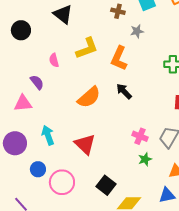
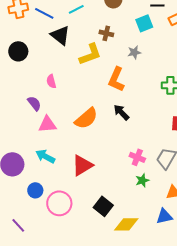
brown cross: (118, 11) -> (106, 33), moved
yellow L-shape: (87, 48) -> (90, 54), moved
pink triangle: (23, 103) -> (47, 124), moved
cyan arrow: (48, 135) -> (45, 156), turned -42
red triangle: (85, 144) -> (82, 165), turned 45

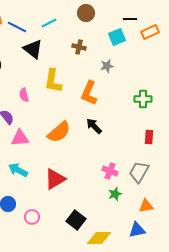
yellow L-shape: (90, 54) -> (53, 81), moved, turned 120
pink circle: (59, 203) -> (32, 217), size x0.6

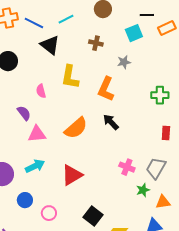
cyan arrow: (18, 170) -> (35, 166), turned 126
green star: (115, 194) -> (143, 190), moved

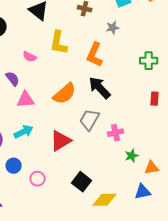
pink semicircle: (41, 91) -> (30, 57), turned -48
black arrow: (111, 122) -> (100, 88), size x1.4
pink cross: (127, 167) -> (116, 133), turned -35
gray trapezoid: (156, 168) -> (90, 120), moved

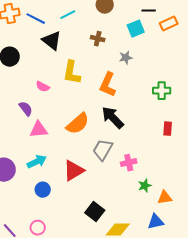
blue circle: (14, 166) -> (43, 190), moved
pink circle: (38, 179) -> (38, 228), moved

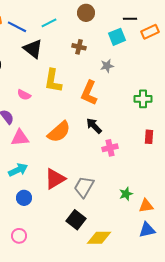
black arrow: (113, 118) -> (94, 126), size x0.7
gray trapezoid: (103, 150) -> (84, 187), moved
pink cross: (129, 163) -> (110, 148), moved
blue triangle: (156, 222) -> (147, 230), moved

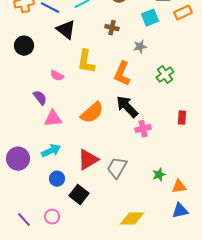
green cross: (143, 99) -> (165, 75), moved, turned -36
black arrow: (94, 126) -> (127, 107), size x1.4
black square: (76, 220) -> (79, 195), moved

